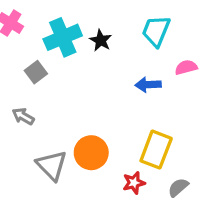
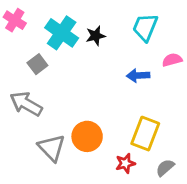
cyan cross: (63, 37) -> (62, 33), turned -32
black star: (101, 40) -> (96, 36), turned 30
gray arrow: (23, 116) -> (26, 104), size x1.6

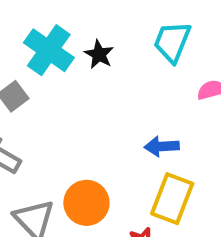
black star: (96, 36) -> (99, 54), turned -30
blue arrow: (138, 75) -> (162, 146), moved

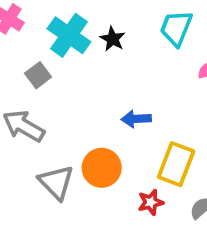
blue arrow: (162, 146) -> (136, 119), moved

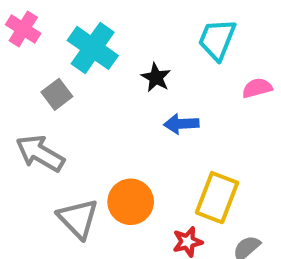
black star: (113, 39) -> (156, 77), moved
blue arrow: (136, 119) -> (181, 124), moved

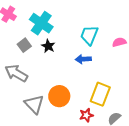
cyan trapezoid: (217, 40) -> (89, 35), moved
black star: (156, 77) -> (48, 46), moved

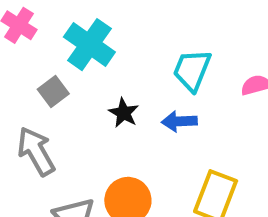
black star: (48, 46) -> (124, 113), moved
gray arrow: (16, 73) -> (36, 151), turned 30

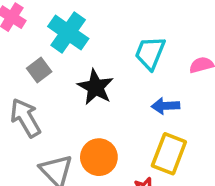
black star: (124, 113) -> (96, 87), size x1.5
blue arrow: (179, 121) -> (166, 106), moved

